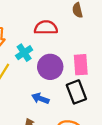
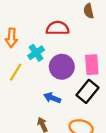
black rectangle: (76, 92) -> (88, 91), turned 60

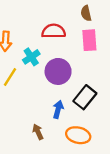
pink rectangle: (92, 65) -> (89, 40), moved
blue arrow: (52, 98) -> (58, 109), moved, turned 84

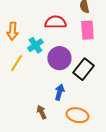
black rectangle: (85, 97) -> (83, 69), moved

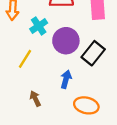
yellow line: (16, 63) -> (25, 59), moved
brown arrow: (41, 112) -> (35, 99), moved

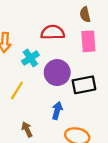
black rectangle: (93, 53) -> (84, 85), turned 40

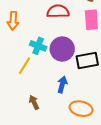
cyan cross: (30, 58) -> (38, 46), moved, turned -35

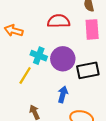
orange arrow: (13, 21) -> (14, 31), turned 102

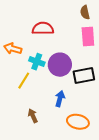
red semicircle: (59, 21) -> (43, 28), moved
orange arrow: (14, 31) -> (13, 49), moved

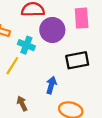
purple circle: (60, 65) -> (52, 30), moved

